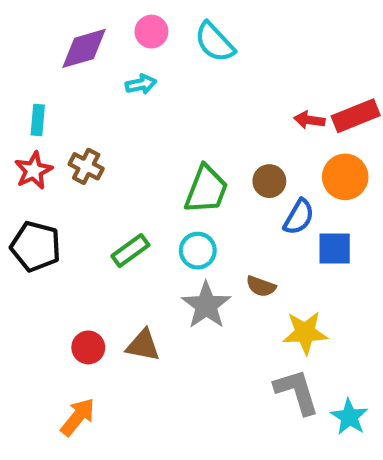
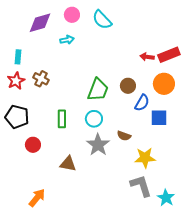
green rectangle: (130, 251) -> (62, 119), turned -54
red circle: (88, 347) -> (33, 145), moved

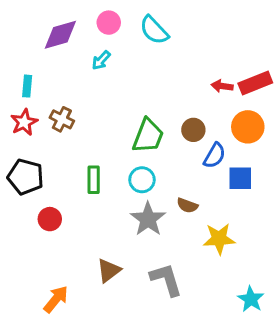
cyan arrow: (67, 40) -> (101, 60), turned 144
brown triangle: (68, 164) -> (109, 270), moved, turned -48
gray L-shape: (141, 186) -> (166, 280), moved

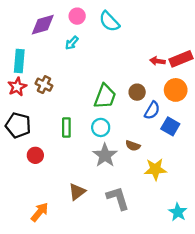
cyan rectangle: (27, 86) -> (19, 61), size x1.5
blue square: (240, 178) -> (170, 126), turned 30

